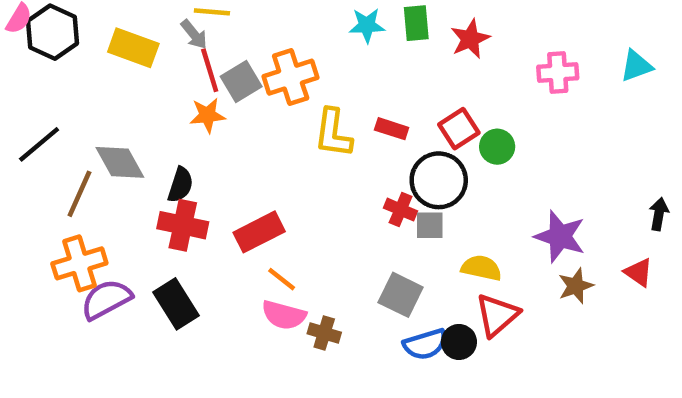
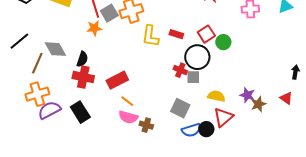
purple star: (560, 236) -> (247, 95), moved, size x0.7

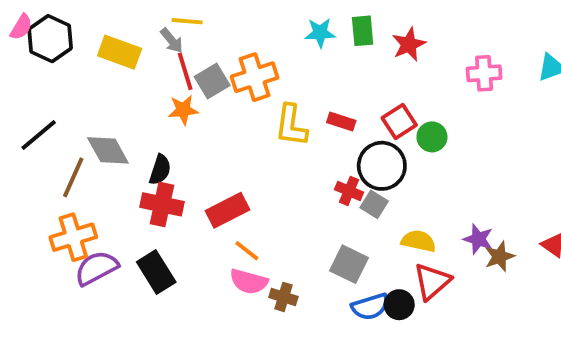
gray square: (193, 77) -> (374, 204), turned 32

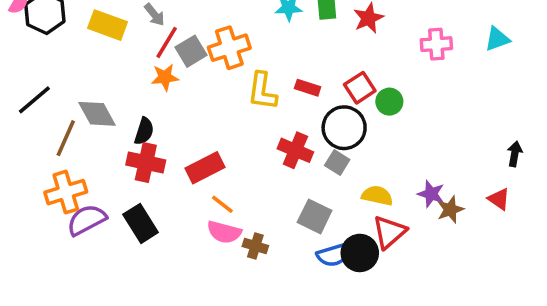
red line: (185, 71) -> (167, 42), turned 48
red cross: (349, 191) -> (295, 150), moved, size x1.4
black circle: (399, 305) -> (360, 253), size x1.4

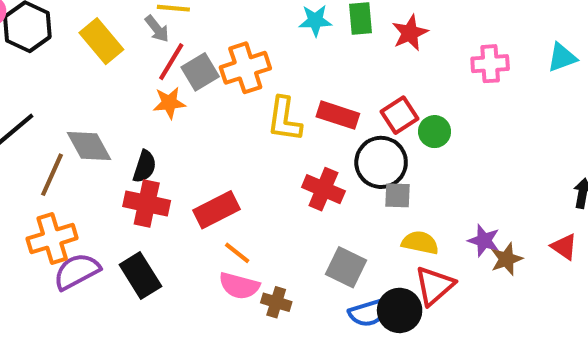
yellow rectangle: (108, 25) -> (101, 41), turned 30
red rectangle: (308, 88) -> (338, 115), size x1.4
gray square: (337, 162) -> (398, 195), moved, turned -30

